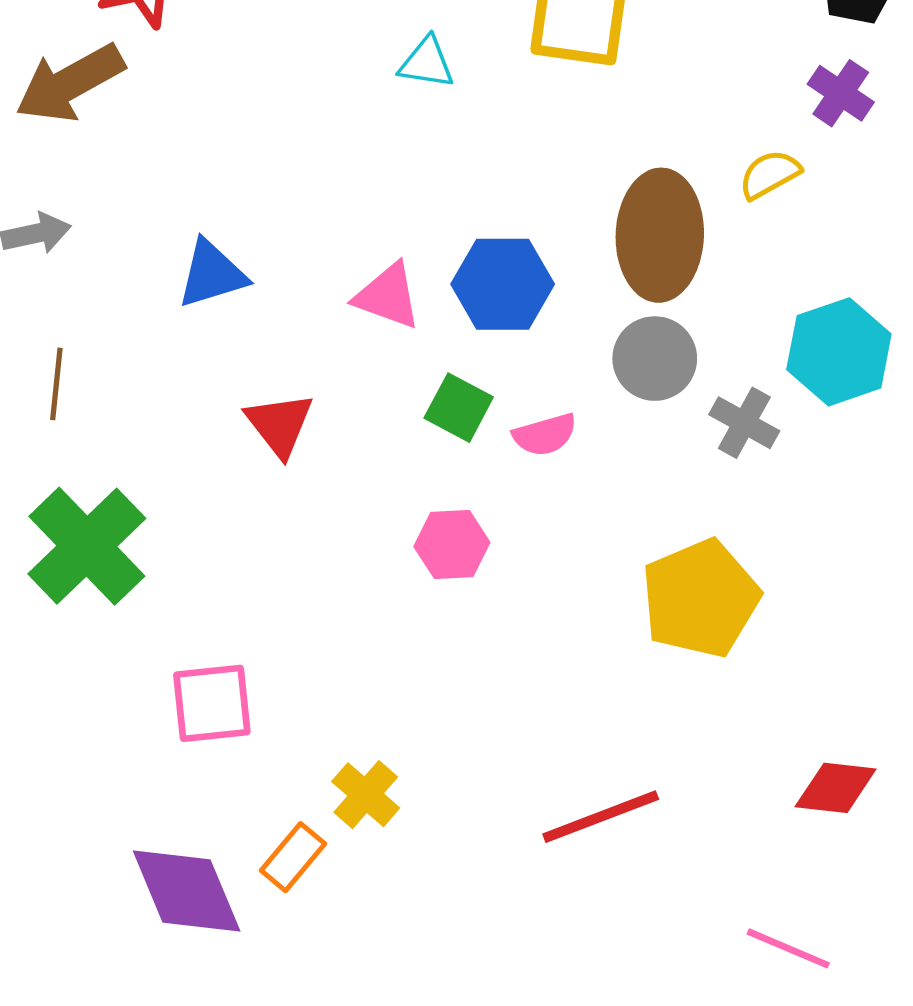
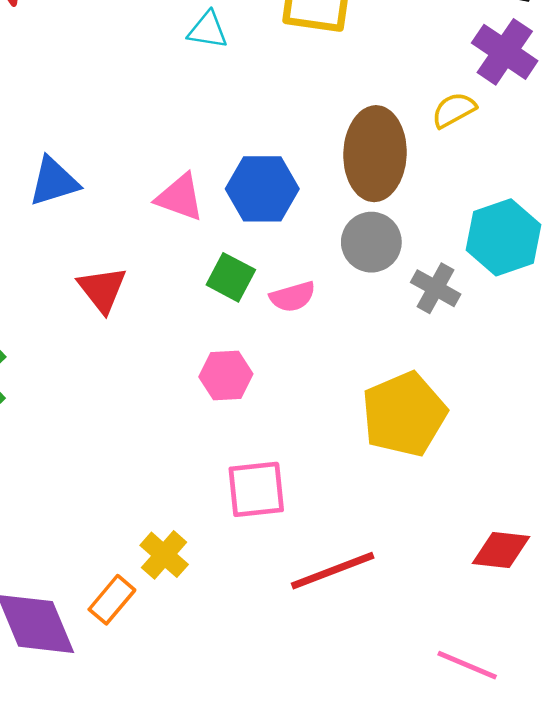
purple cross: (841, 93) -> (505, 52), size x1.4
pink square: (212, 703) -> (256, 489), moved

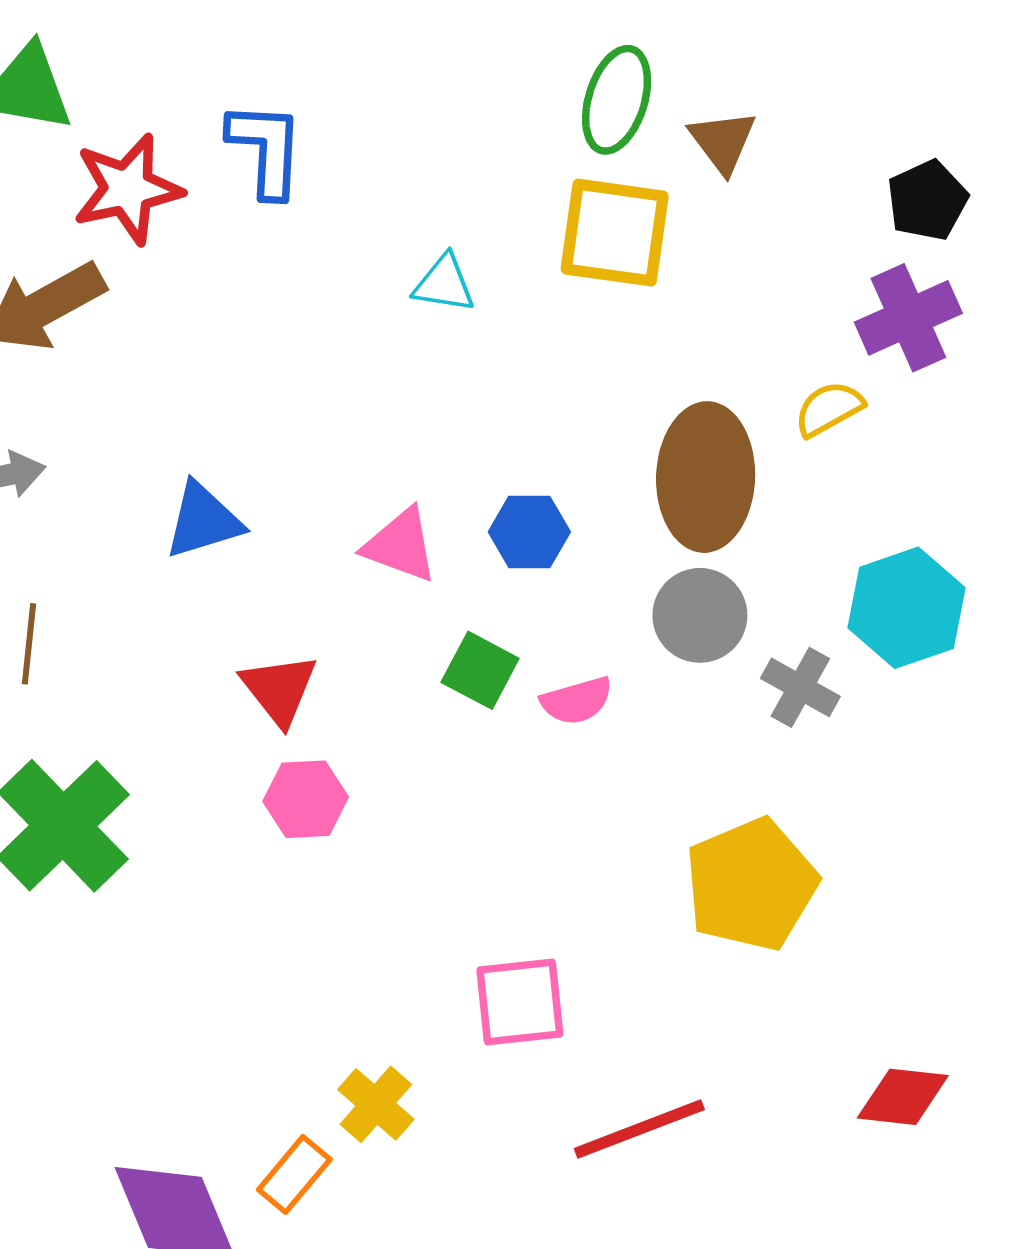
purple cross: (505, 52) -> (908, 318), turned 32
blue hexagon: (262, 189) -> (529, 532), size x0.7
pink hexagon: (226, 375) -> (306, 799), moved

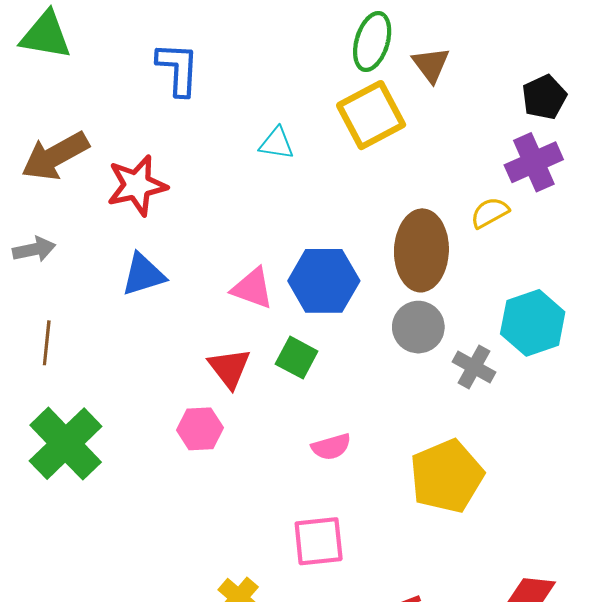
red star: (128, 189) -> (137, 185), moved
yellow square: (615, 233) -> (371, 115), turned -36
blue hexagon: (529, 532) -> (324, 281), size x1.6
red triangle: (279, 689) -> (229, 368), moved
pink semicircle: (577, 701) -> (331, 447), moved

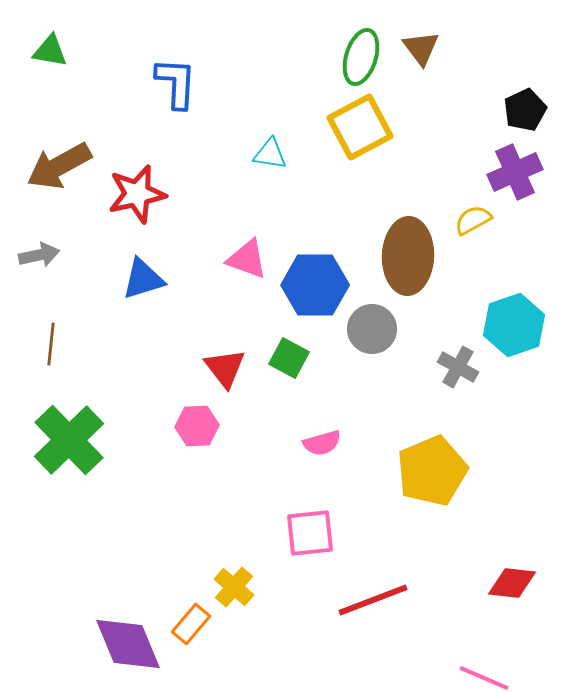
green triangle: (46, 35) -> (50, 51), size x0.7
brown triangle: (431, 65) -> (421, 48), moved
pink triangle: (252, 288) -> (247, 259), moved
gray circle: (418, 327) -> (372, 329), moved

